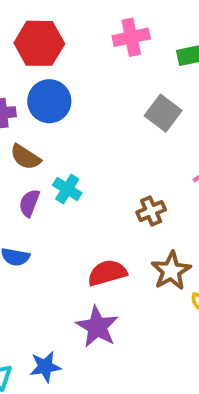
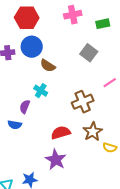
brown semicircle: (25, 157) -> (48, 66), moved
purple semicircle: (29, 203) -> (25, 107), moved
brown cross: (151, 211) -> (83, 102), size x1.5

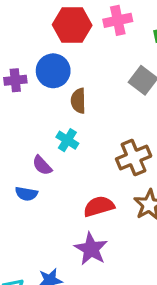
red hexagon: (27, 18) -> (72, 25), moved
brown semicircle: (48, 66) -> (78, 101), turned 56
purple semicircle: (25, 107) -> (42, 165), turned -64

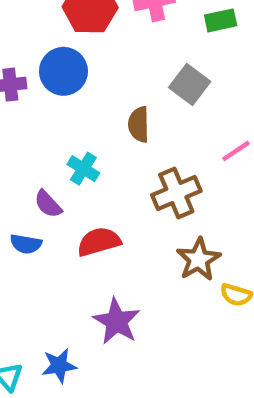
brown semicircle: (78, 101) -> (139, 124), moved
red semicircle: (99, 206) -> (99, 242), moved

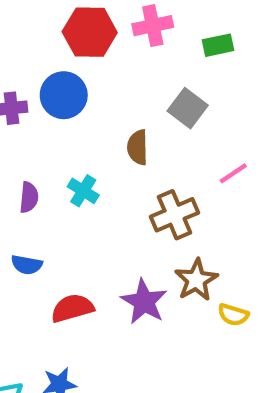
purple semicircle: (48, 204) -> (29, 197), moved, turned -132
red semicircle: (99, 242) -> (72, 308), moved
purple star: (117, 321) -> (144, 302), moved

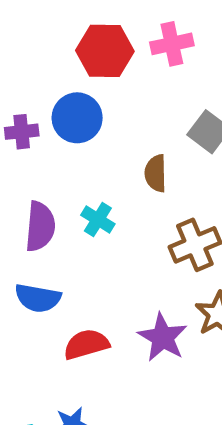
purple semicircle: (29, 197) -> (40, 226), size x1.5
blue semicircle: (27, 265) -> (38, 298), size x1.4

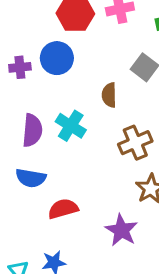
cyan cross: (98, 220) -> (71, 126), size x1.4
purple star: (163, 337) -> (121, 230), moved

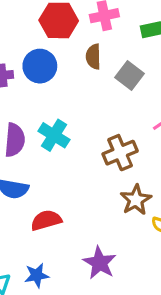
brown semicircle: (109, 95) -> (93, 57), moved
purple star: (121, 230) -> (100, 263), moved

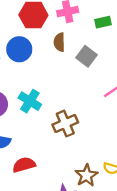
brown cross: (120, 153) -> (65, 124), moved
brown star: (136, 200) -> (86, 175), moved

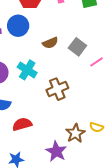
brown semicircle: (59, 42) -> (50, 43), moved, turned -112
gray square: (86, 56) -> (77, 47), moved

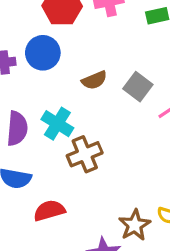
brown cross: (57, 89) -> (85, 154), moved

